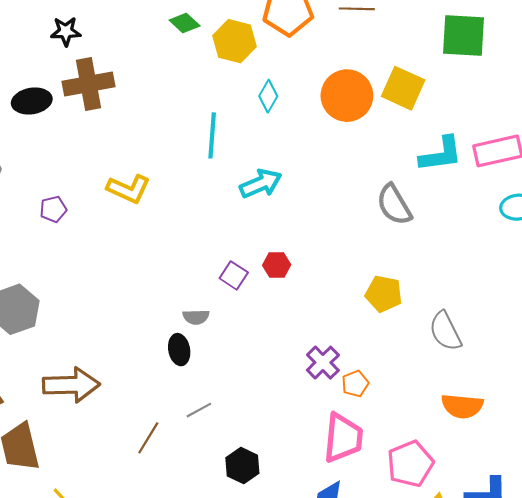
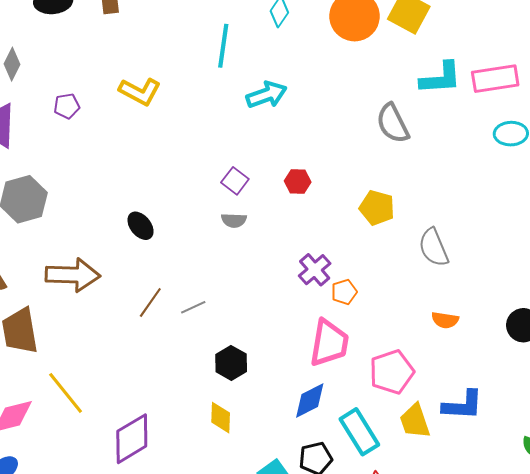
red hexagon: (277, 265) -> (298, 182), moved
gray semicircle: (196, 317) -> (234, 220), moved
black ellipse: (179, 350) -> (141, 226), moved, turned -32
orange semicircle: (462, 406) -> (445, 320), size x0.7
brown line: (148, 438) -> (150, 303), moved

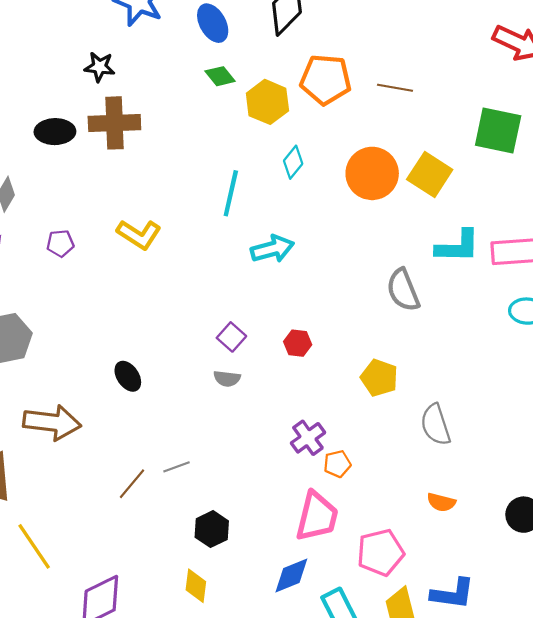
brown line: (150, 303) -> (132, 484), moved

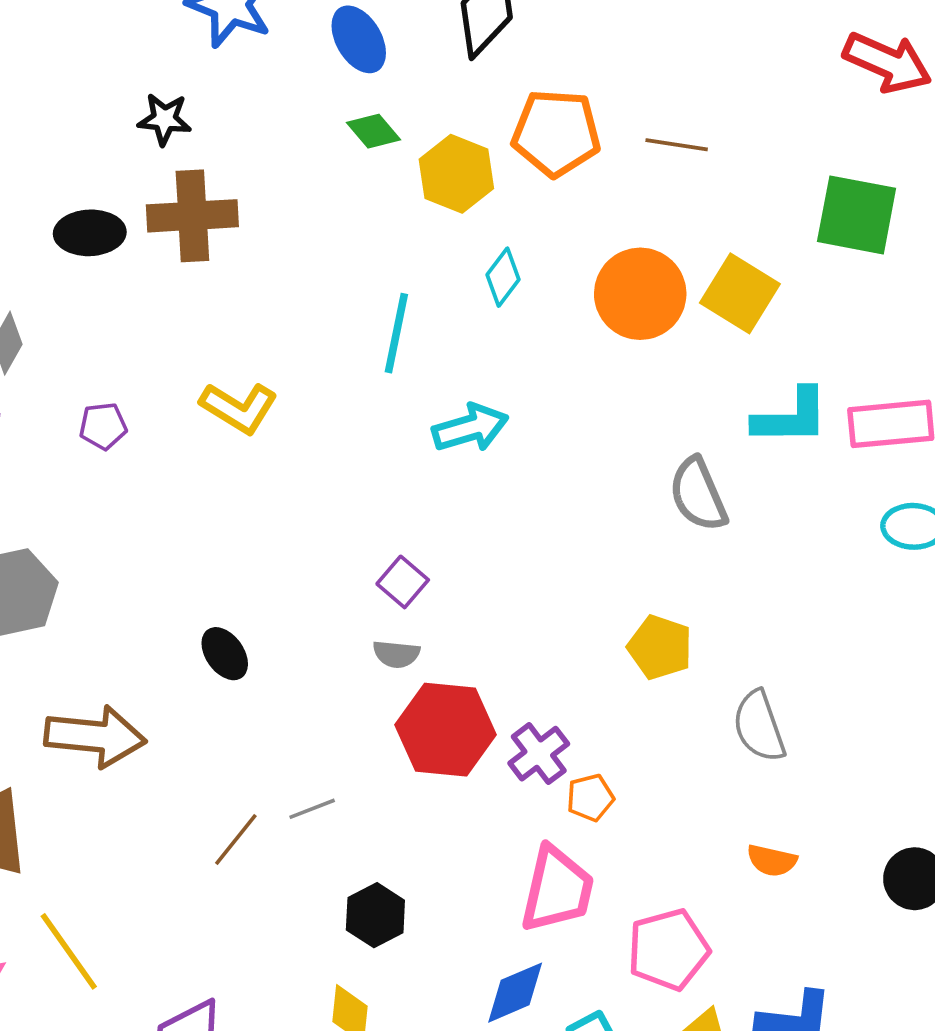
red hexagon: (298, 343) -> (446, 730), moved, size x2.0

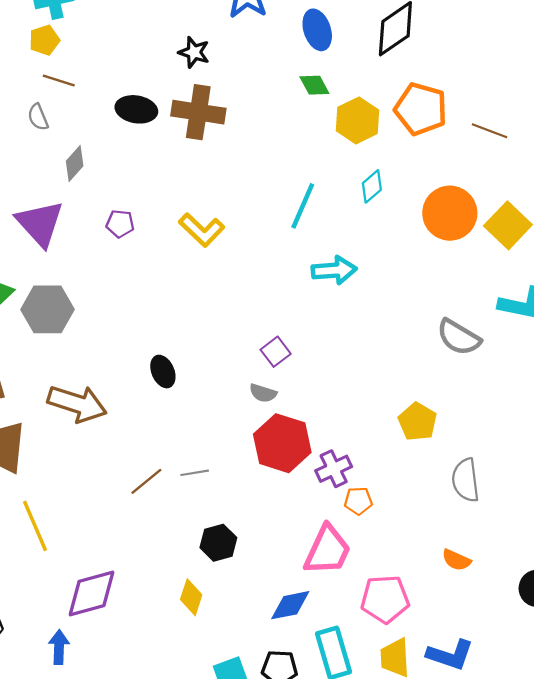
gray semicircle: (698, 494) -> (459, 337), turned -48

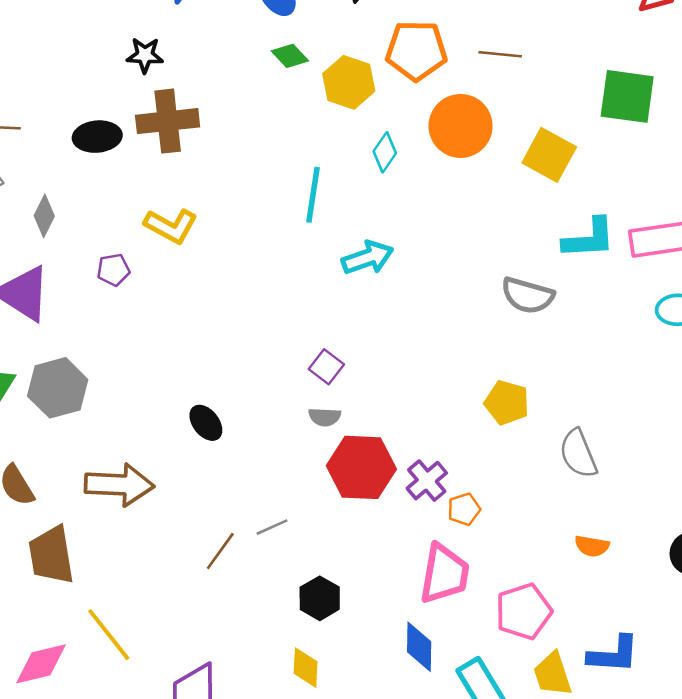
orange circle: (450, 213) -> (461, 126), moved
yellow L-shape: (202, 230) -> (171, 226), moved
blue diamond: (290, 605) -> (419, 647), turned -63

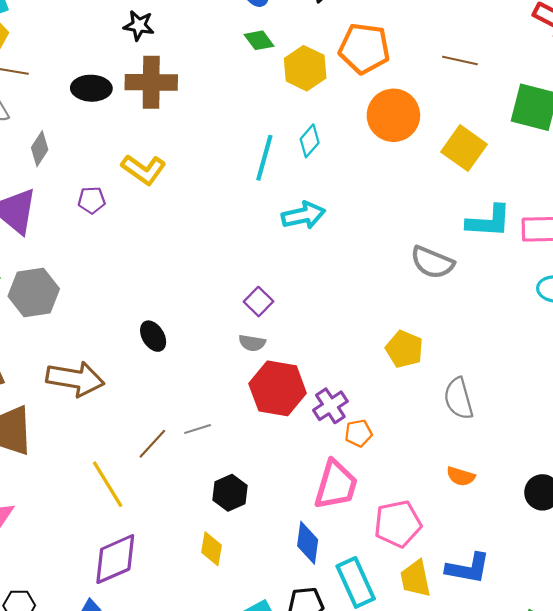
brown line: (500, 54) -> (460, 61), moved
cyan diamond: (385, 152) -> (310, 141), moved
yellow line: (109, 635) -> (108, 484), moved

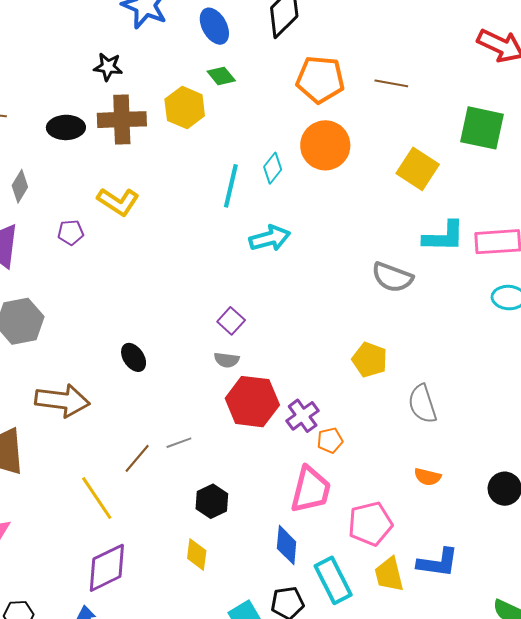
brown line: (460, 61) -> (391, 83), moved
yellow hexagon: (305, 68) -> (185, 108), moved
orange circle: (393, 115) -> (325, 145), moved

